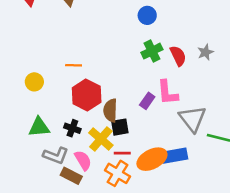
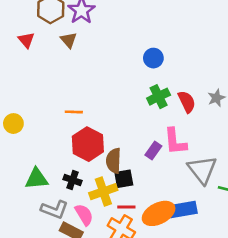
yellow circle: (34, 82) -> (13, 124), moved
yellow cross: (101, 139) -> (103, 192), turned 30

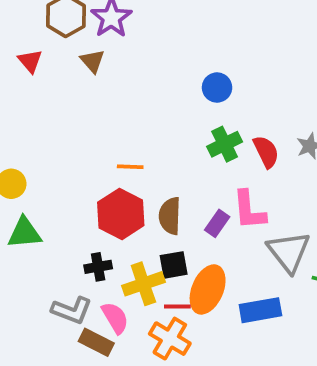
orange line: (74, 112) -> (130, 167), moved
brown semicircle: (114, 161) -> (170, 216), moved
green triangle: (37, 179) -> (24, 233), moved
black cross: (72, 180) -> (98, 267), turned -30
orange ellipse: (159, 213) -> (208, 289), moved, turned -40

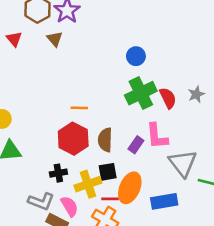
green cross: (225, 144) -> (141, 93), size x1.4

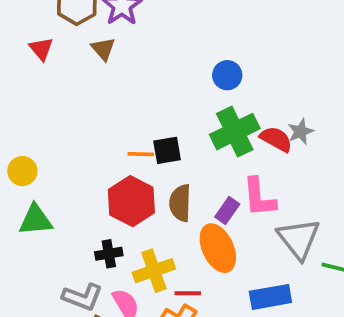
gray star: (196, 94) -> (301, 132), moved
red semicircle: (168, 98) -> (276, 139), turned -35
black square: (108, 172) -> (167, 150), moved
orange ellipse: (130, 188) -> (218, 248), moved, turned -48

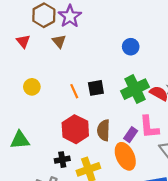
blue circle: (227, 75) -> (131, 47), moved
black square: (167, 150) -> (96, 88), moved
orange line: (141, 154) -> (74, 91), moved, turned 64
yellow circle: (22, 171) -> (32, 87), moved

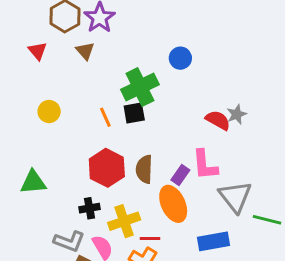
green cross: (135, 89) -> (140, 87), moved

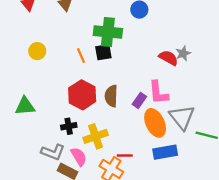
green cross: (140, 87) -> (108, 32), turned 32
orange ellipse: (173, 204) -> (155, 123), moved
red line: (150, 238) -> (125, 155), moved

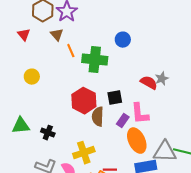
black square: (103, 52) -> (115, 98), moved
orange line: (81, 56) -> (71, 51), moved
red hexagon: (82, 95) -> (84, 101), moved
gray triangle: (182, 117) -> (165, 152), moved, turned -50
black cross: (69, 126) -> (48, 133), moved, turned 32

